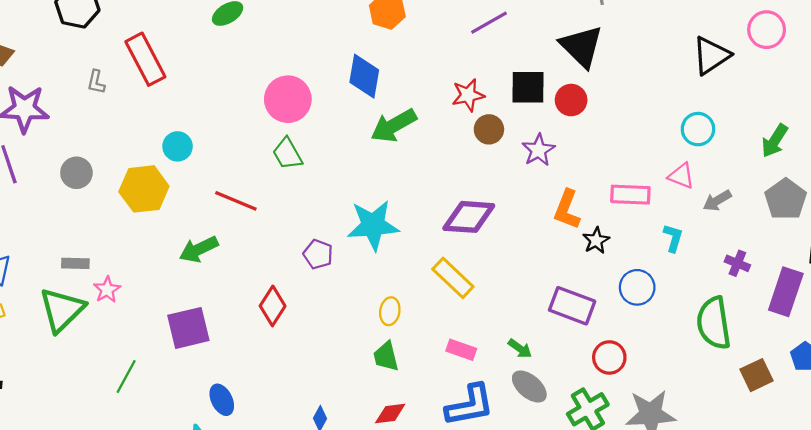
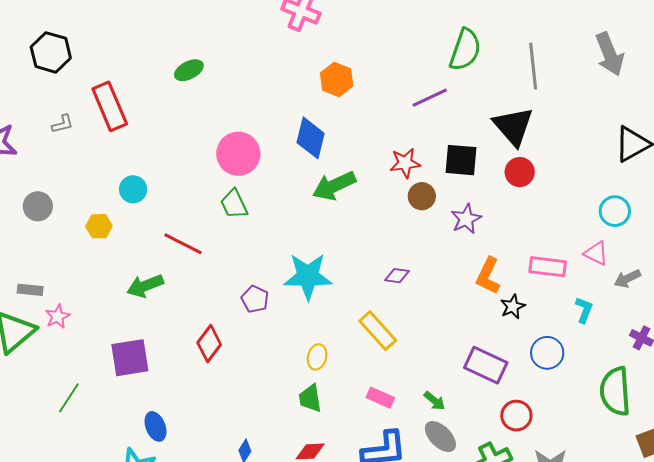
gray L-shape: (96, 82) -> (63, 124), turned -120
red circle: (571, 100) -> (520, 172), moved
yellow hexagon: (144, 189) -> (99, 226), size x0.6
purple diamond: (469, 217) -> (397, 276), size x0.5

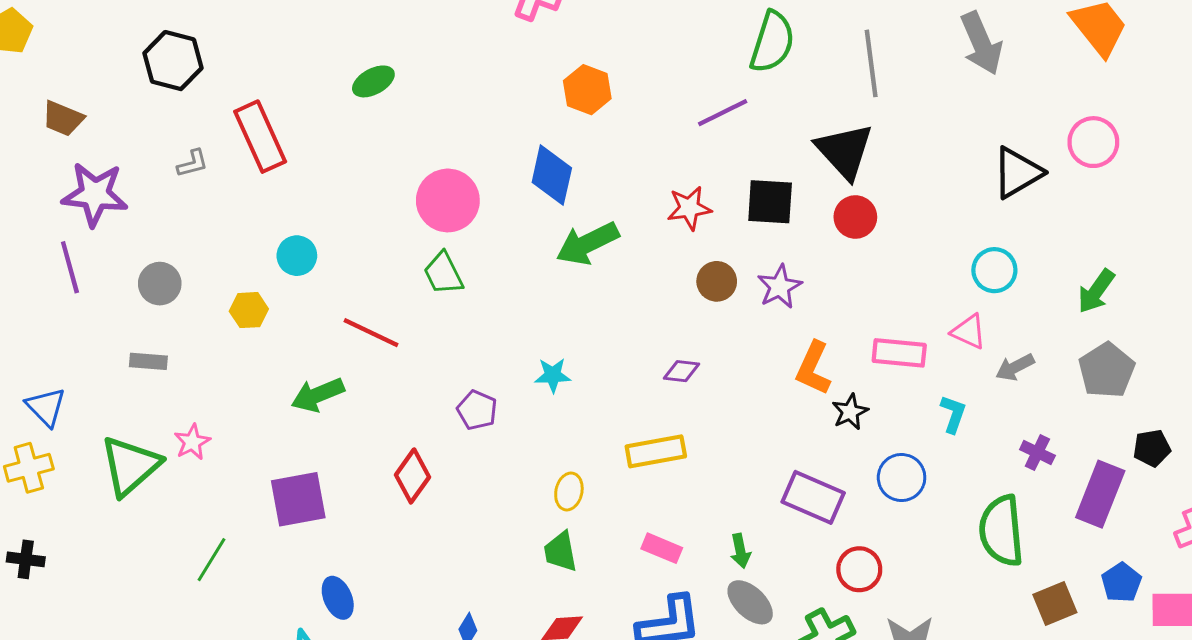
brown circle: (422, 196) -> (717, 281), moved
cyan star: (308, 276) -> (553, 375), size x0.5
gray rectangle: (30, 290) -> (148, 361), moved
yellow rectangle: (378, 331) -> (656, 451), turned -57
green arrow: (435, 401) -> (740, 551), turned 40

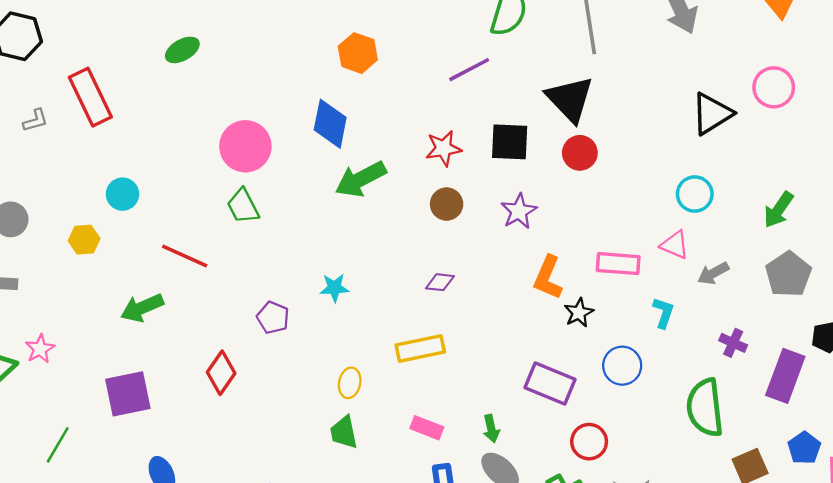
brown circle: (717, 281) -> (447, 204), moved

